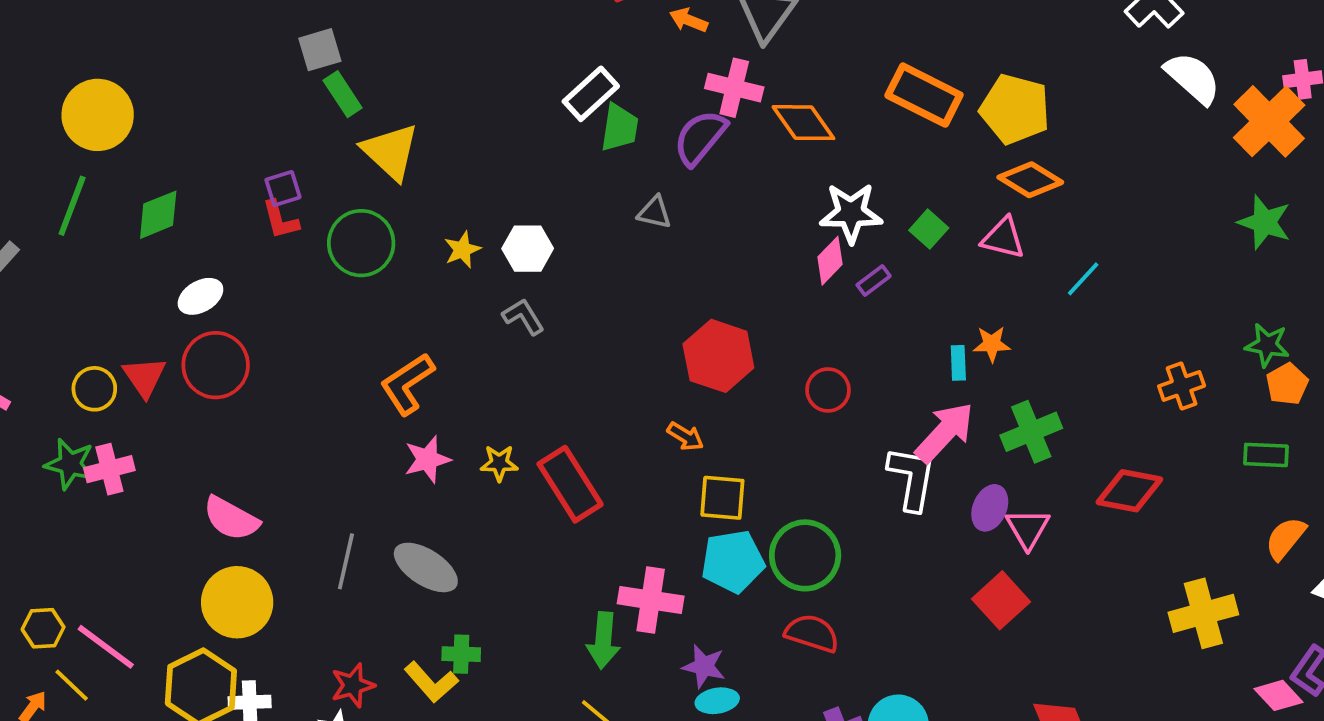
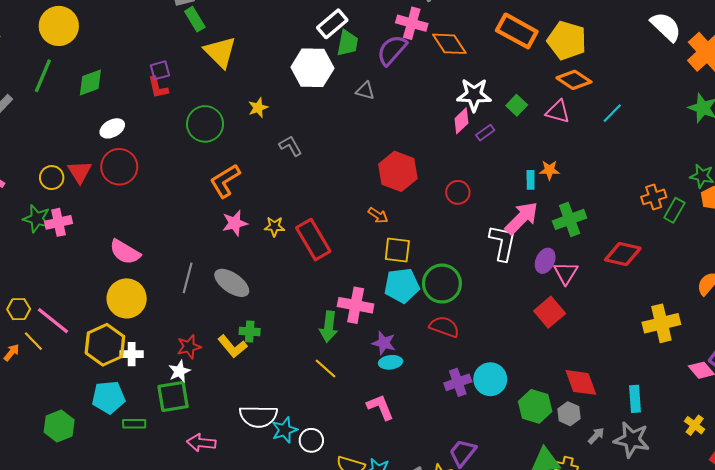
green circle: (361, 243) -> (205, 124), moved
white hexagon: (528, 249) -> (312, 68), moved, size x1.5
cyan line: (1083, 279) -> (612, 113), moved
green rectangle: (1266, 455) -> (674, 210), moved, turned -65

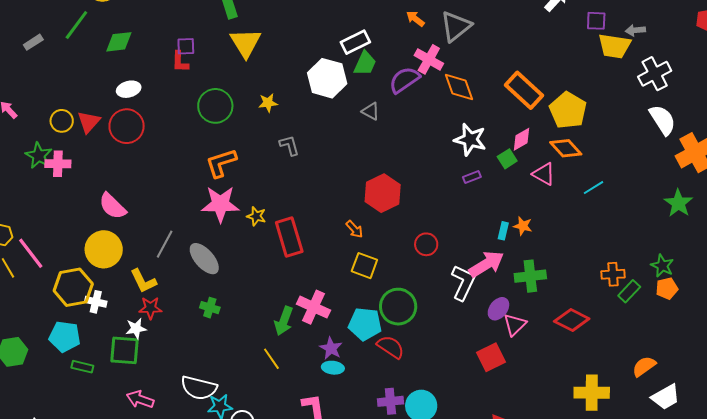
pink diamond: (461, 121) -> (522, 139), moved
red circle: (458, 192) -> (426, 244), moved
pink star: (235, 223) -> (220, 204), size x1.5
cyan pentagon: (402, 285) -> (365, 324), moved
yellow L-shape: (232, 346) -> (143, 281), moved

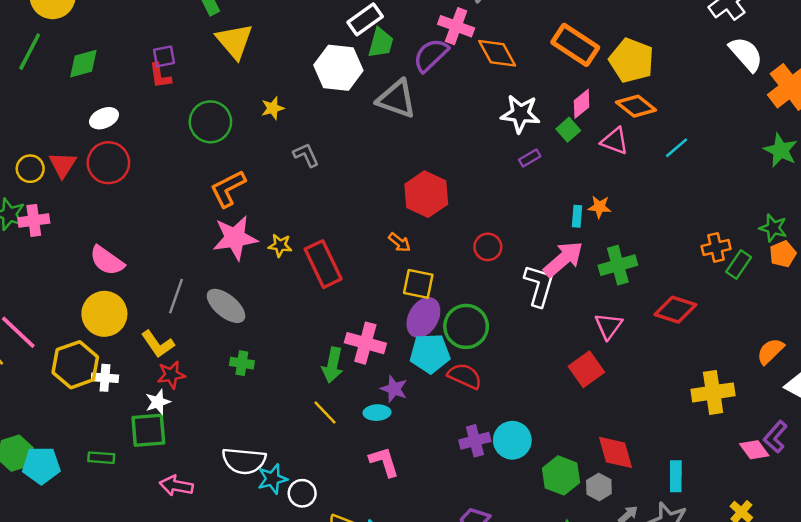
gray triangle: (371, 111) -> (397, 99), size x1.8
purple ellipse: (498, 309) -> (423, 317), moved, size x1.4
cyan pentagon: (65, 337) -> (41, 465), moved
cyan ellipse: (333, 368) -> (377, 413), moved

